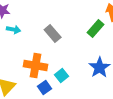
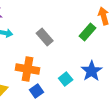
cyan square: (62, 75) -> (66, 79), moved

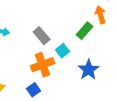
orange cross: (28, 69) -> (43, 65), moved, turned -30
cyan square: (66, 79) -> (63, 51), moved

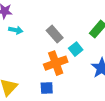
blue square: (34, 90) -> (47, 88), turned 32

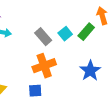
cyan square: (76, 49) -> (65, 34), moved

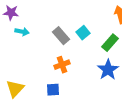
green rectangle: (86, 32) -> (110, 43), moved
orange cross: (44, 66) -> (62, 65), size x0.7

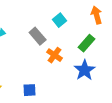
cyan square: (83, 33) -> (60, 20), moved
orange cross: (62, 65) -> (55, 55), moved, turned -35

